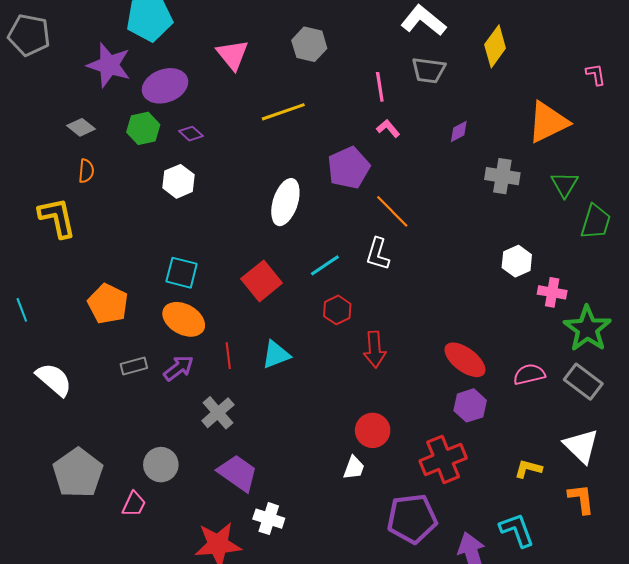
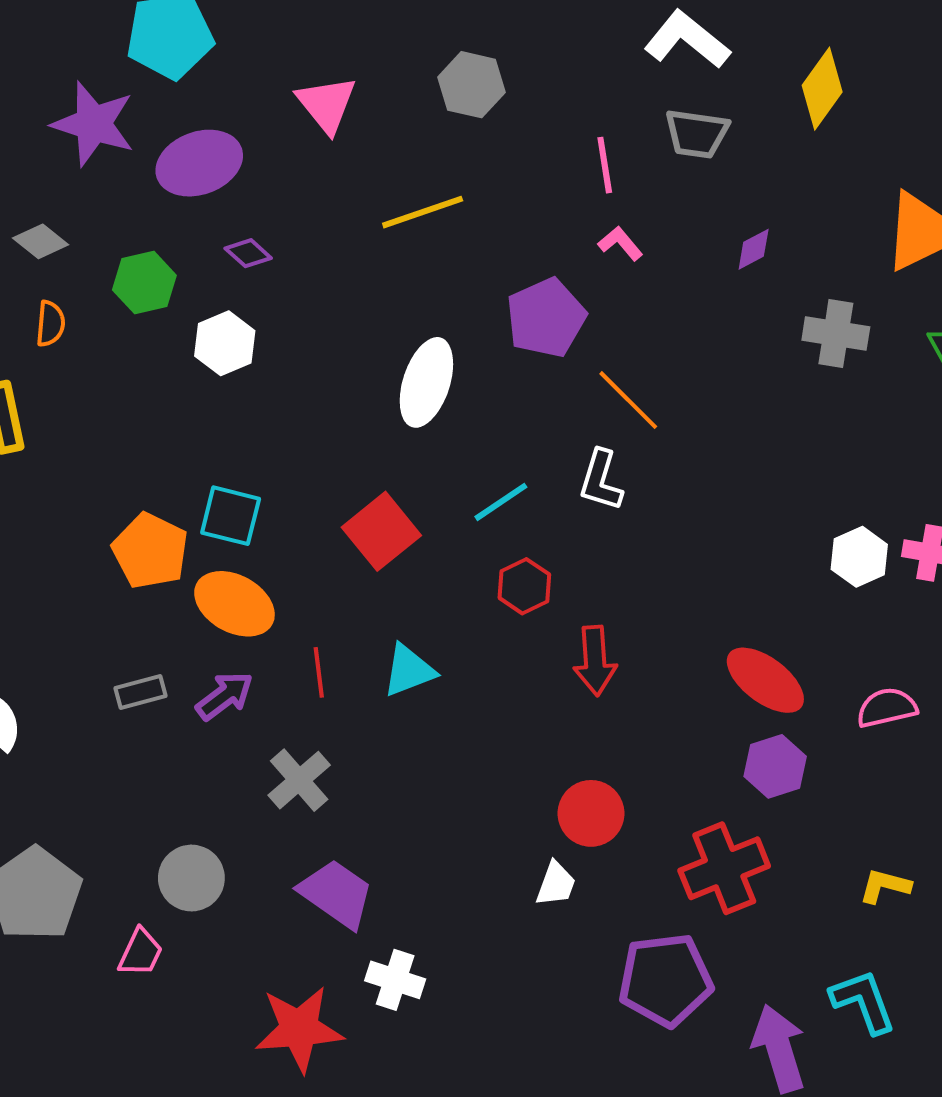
green hexagon: (143, 128) -> (144, 283), moved
white hexagon: (517, 261) -> (859, 557), moved
orange pentagon: (108, 304) -> (150, 551), moved

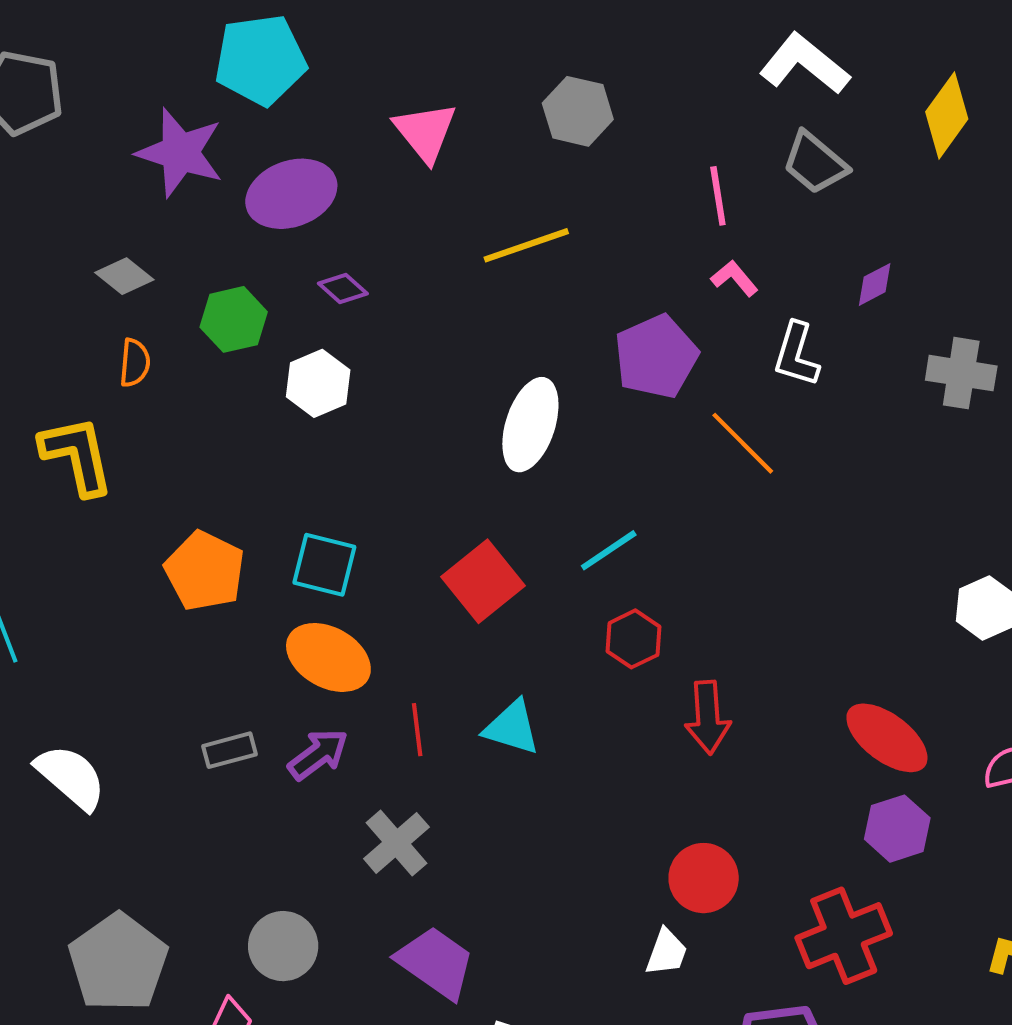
gray trapezoid: (697, 134) -> (815, 163), turned 32
white L-shape: (601, 480) -> (796, 355), moved
orange pentagon: (150, 551) -> (205, 571), moved
cyan triangle: (409, 670) -> (512, 728), turned 38

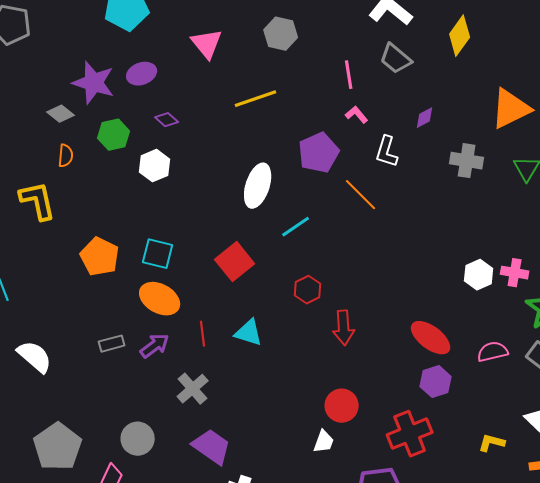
purple star: (180, 153) -> (94, 83), moved
purple ellipse: (291, 194) -> (142, 74), size x0.7
cyan line: (609, 550) -> (296, 227), moved

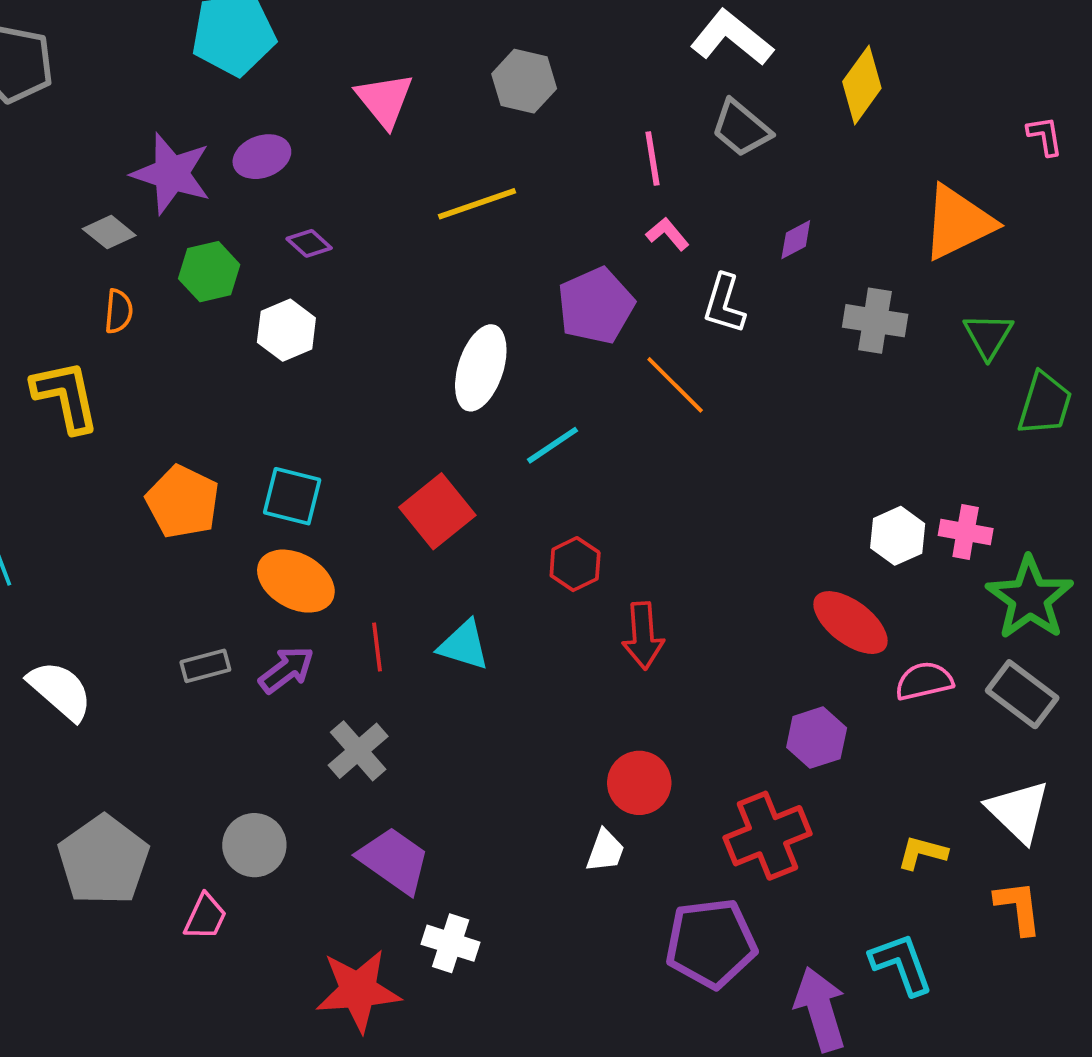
red ellipse: (431, 338) -> (851, 623), moved

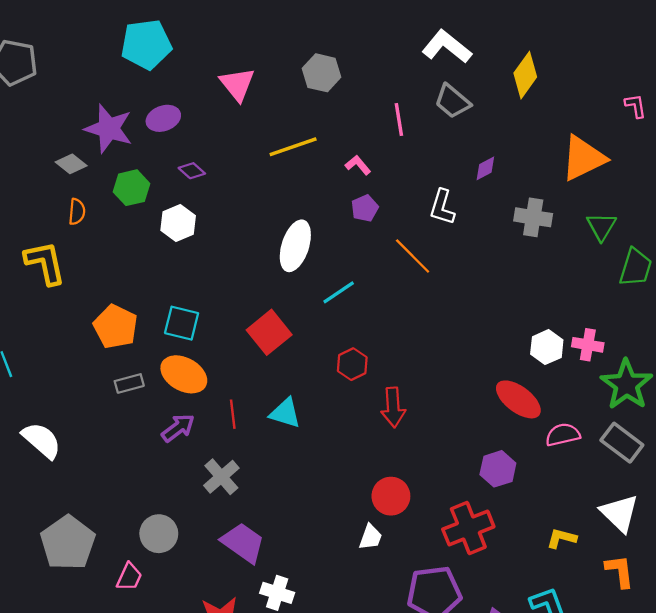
pink L-shape: (668, 234) -> (358, 165), moved
purple pentagon: (596, 306) -> (365, 208), size x0.6
gray rectangle: (205, 666) -> (129, 383), moved

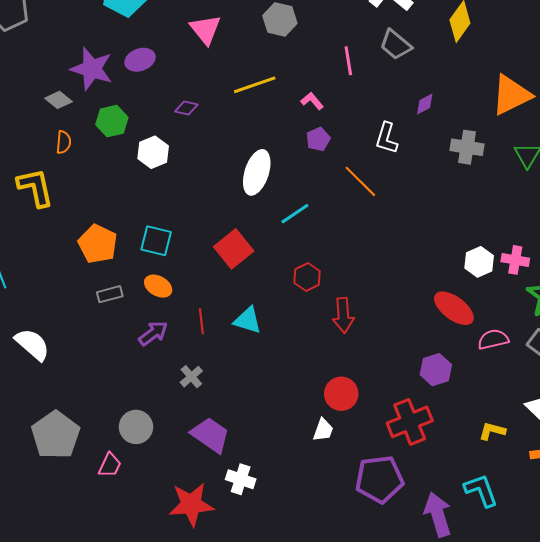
purple diamond: (192, 171) -> (186, 108), moved, turned -30
orange ellipse: (184, 374) -> (158, 286), size x0.7
gray cross: (221, 477) -> (191, 377), size x0.7

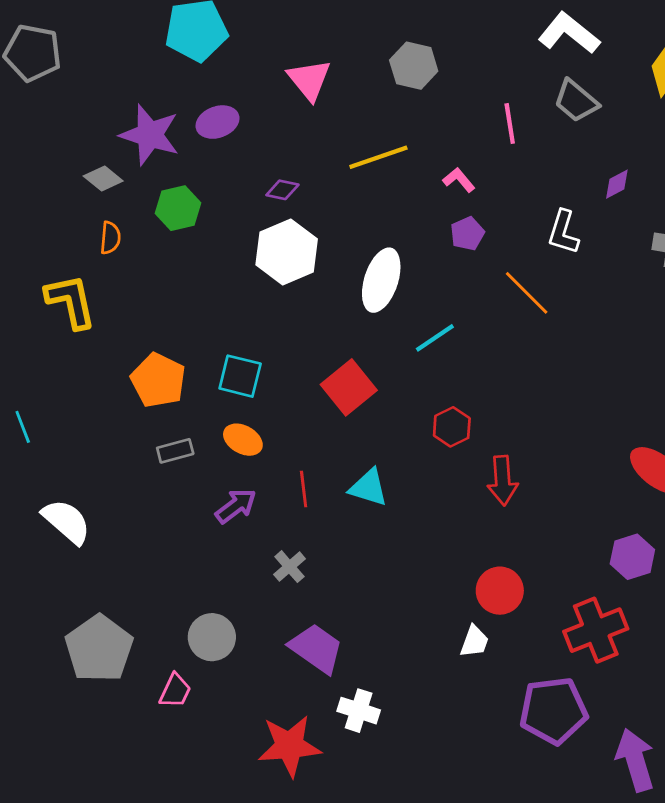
white hexagon: (153, 152) -> (287, 252), moved, size x1.4

